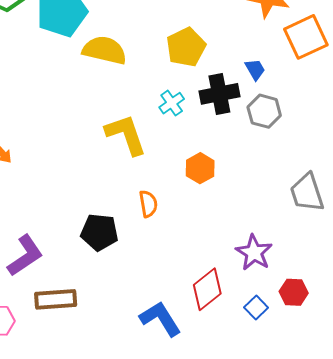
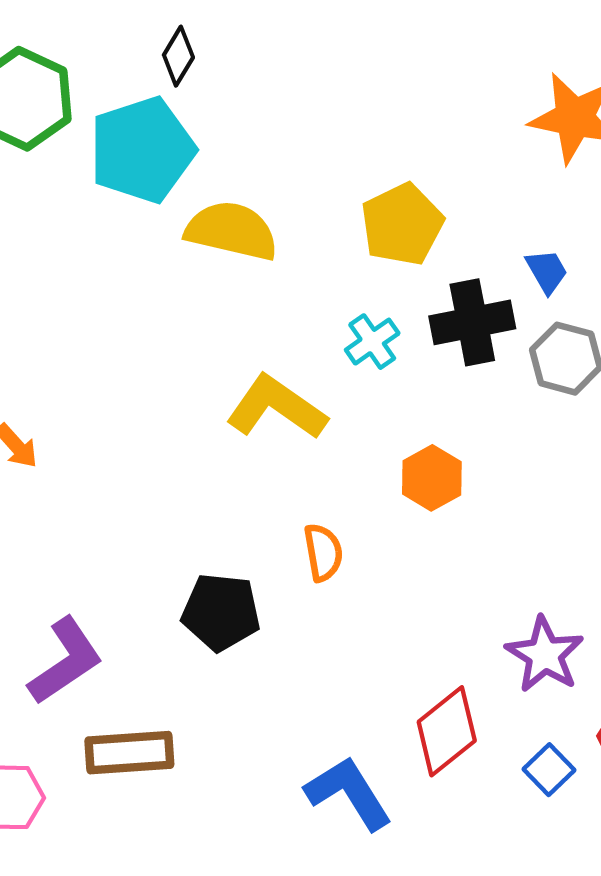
yellow L-shape: (126, 135) -> (276, 408), turned -36

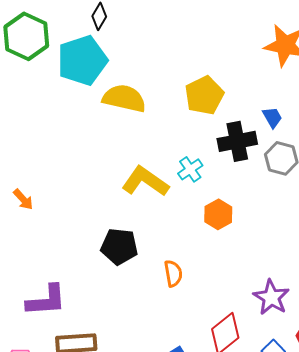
cyan cross: (372, 342) -> (190, 169), moved
orange semicircle: (323, 552) -> (173, 273), moved
black pentagon: (221, 612) -> (119, 246), moved
purple L-shape: (66, 661) -> (46, 300), turned 30

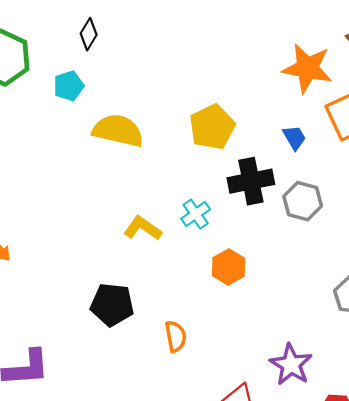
cyan pentagon: (82, 60) -> (69, 86), size x0.5
blue trapezoid: (272, 117) -> (294, 138), moved
yellow L-shape: (145, 181) -> (143, 228), size x0.7

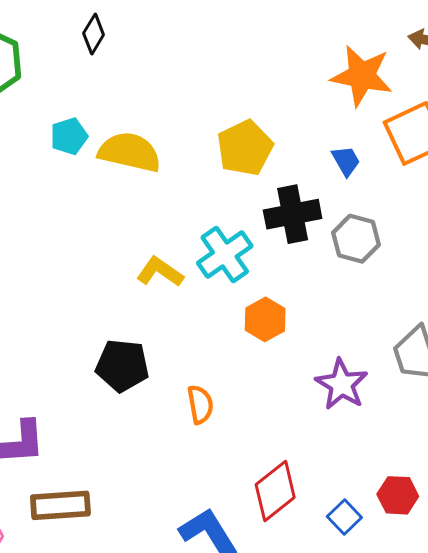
cyan pentagon: (69, 86) -> (69, 136), moved
cyan cross: (196, 214) -> (225, 255), size x1.5
purple star: (291, 365) -> (342, 384), moved

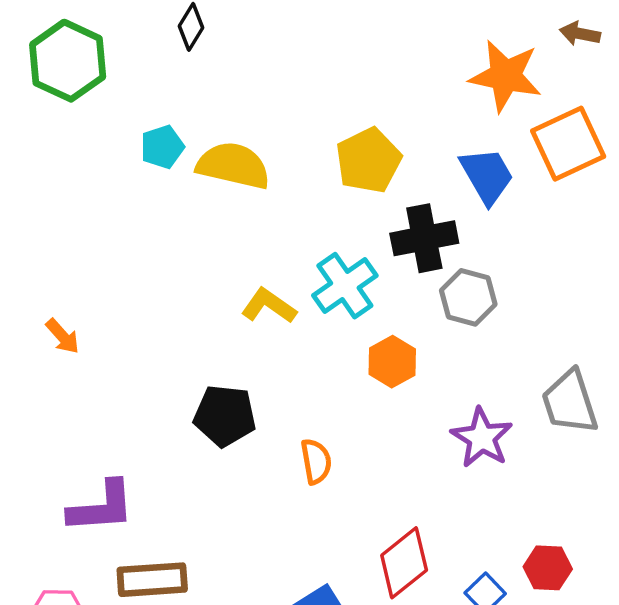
blue trapezoid: (346, 161) -> (487, 176), size x1.6
gray hexagon: (356, 239) -> (468, 297), moved

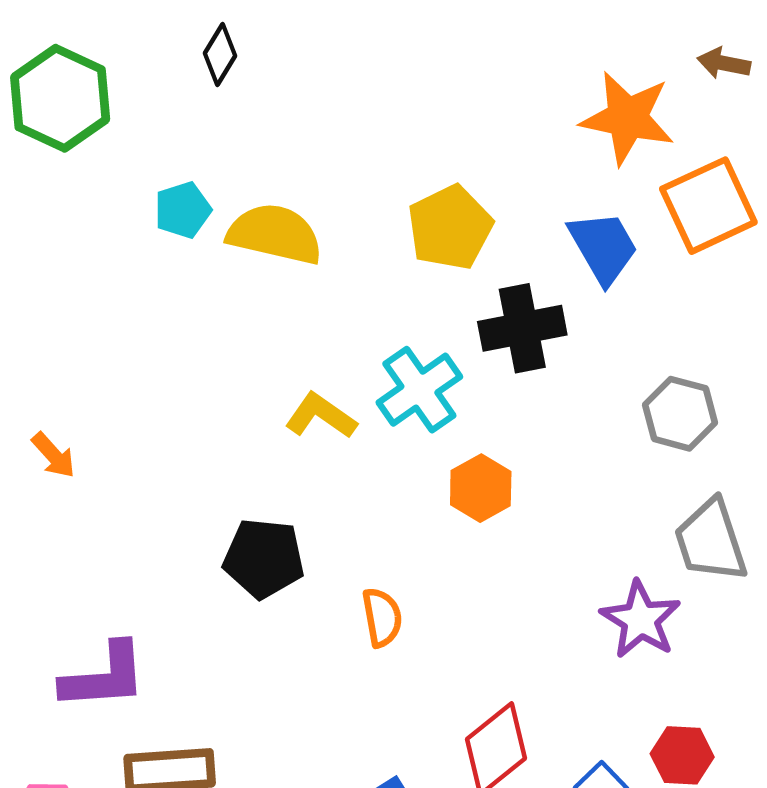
gray hexagon: (468, 297) -> (680, 414), moved
purple star: (482, 438) -> (641, 620), moved

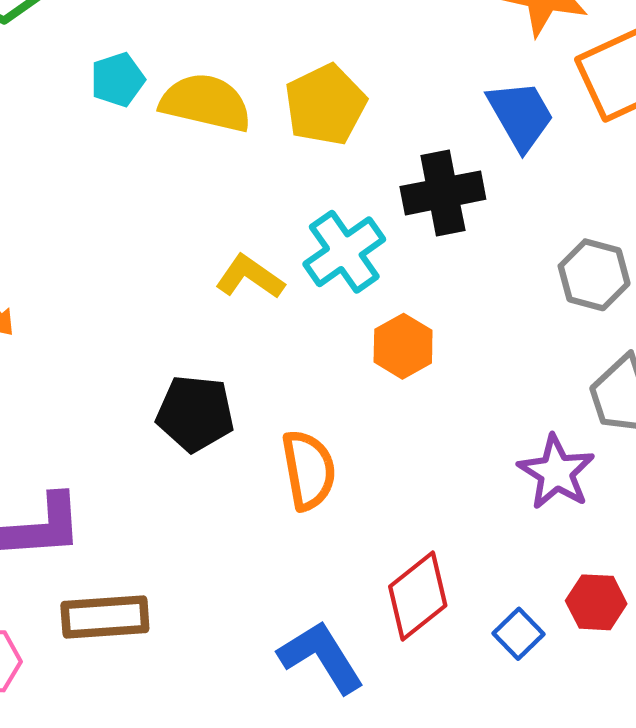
yellow pentagon: (450, 228) -> (325, 105), moved
orange semicircle: (382, 617) -> (309, 470), size x1.4

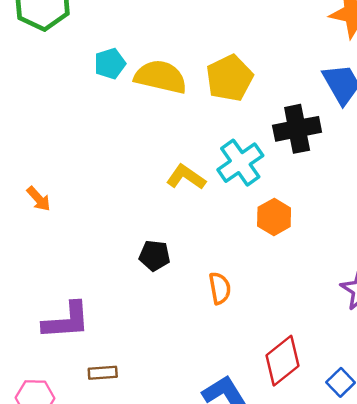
black pentagon: (195, 413) -> (155, 256), size x0.7
orange semicircle: (309, 470) -> (220, 288), size x0.7
brown rectangle: (105, 617) -> (103, 373), size x0.6

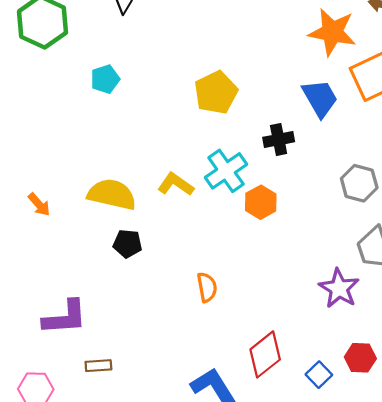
yellow semicircle: (161, 77) -> (112, 194), moved
black cross: (297, 129) -> (279, 140), size x0.7
orange hexagon: (274, 217) -> (261, 202), moved
black pentagon: (155, 256) -> (128, 244), moved

